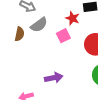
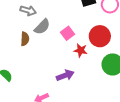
red star: (72, 18) -> (81, 50), moved

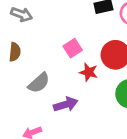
gray semicircle: (42, 27) -> (39, 83), moved

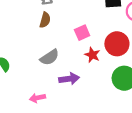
brown semicircle: (15, 52) -> (45, 20), moved

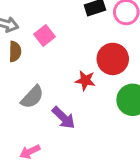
pink square: (82, 33) -> (44, 36), moved
purple arrow: (69, 79) -> (64, 118), turned 66

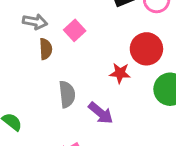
gray semicircle: (32, 97) -> (67, 94), turned -45

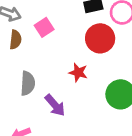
red circle: (146, 49) -> (100, 38), moved

